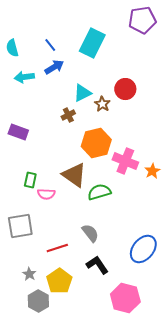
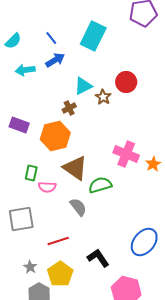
cyan semicircle: (12, 48) -> (13, 41), turned -120
orange hexagon: (96, 143) -> (55, 136), moved
gray semicircle: (90, 233) -> (78, 207), moved

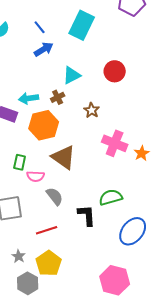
cyan arrow: (25, 70) -> (29, 98), moved
brown star: (103, 97) -> (92, 110), moved
green semicircle: (100, 185) -> (111, 197), moved
gray semicircle: (78, 207) -> (55, 196), moved
black L-shape: (98, 258) -> (87, 215), moved, turned 30

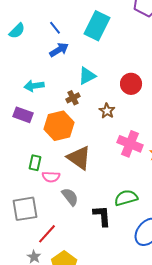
red circle: (115, 71) -> (131, 84), moved
cyan arrow: (29, 98) -> (34, 86), moved
red line: (47, 230) -> (47, 234), moved, turned -30

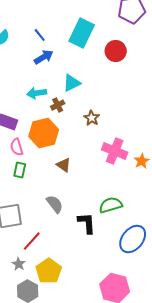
red circle: (131, 84) -> (116, 51), moved
cyan arrow: (34, 86) -> (37, 93), moved
brown triangle: (79, 158) -> (64, 165), size x0.6
pink semicircle: (51, 177) -> (17, 147), moved, turned 72

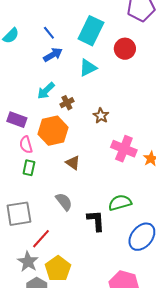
cyan triangle: (72, 83) -> (88, 68), moved
cyan arrow: (37, 93) -> (46, 91), turned -36
gray star: (19, 264) -> (28, 262), size x1.5

